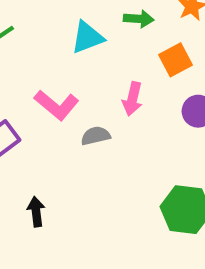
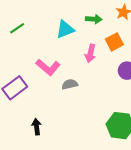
pink arrow: (132, 99) -> (90, 53), moved

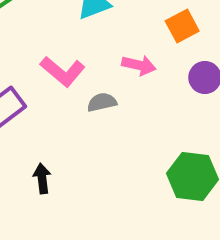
pink arrow: (90, 53) -> (139, 65), moved, turned -90

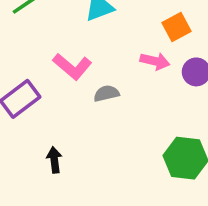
pink arrow: (139, 65) -> (155, 61), moved

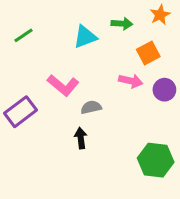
black arrow: (54, 160) -> (81, 138), moved

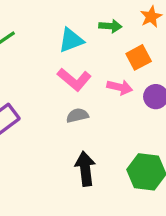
pink L-shape: (63, 85) -> (74, 79), moved
black arrow: (81, 138) -> (85, 169), moved, size x1.5

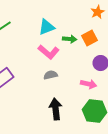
green arrow: (110, 26) -> (70, 39), moved
pink arrow: (120, 87) -> (89, 84), moved

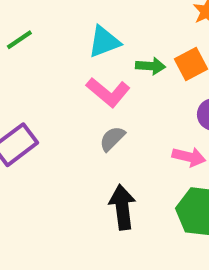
gray semicircle: (51, 75) -> (112, 139), turned -32

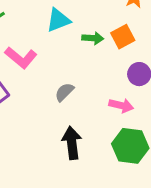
pink L-shape: (108, 92) -> (21, 58), moved

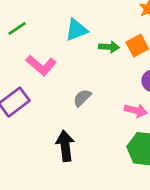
black arrow: (72, 143) -> (65, 146), moved

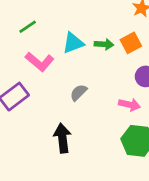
green line: (17, 29) -> (28, 27), moved
cyan triangle: (76, 30) -> (73, 43), moved

